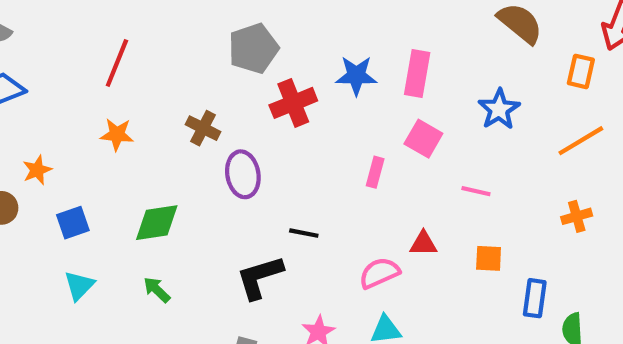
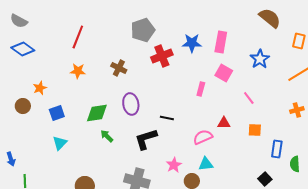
purple ellipse: (243, 174) -> (131, 104), moved
pink line: (476, 191) -> (249, 98), turned 40
green arrow: (157, 290) -> (107, 136), moved

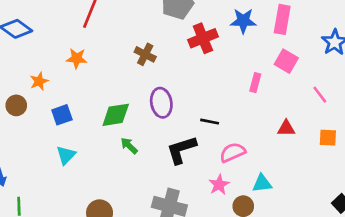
orange star: (78, 71) -> (77, 58), moved
pink semicircle: (203, 137) -> (233, 152), moved

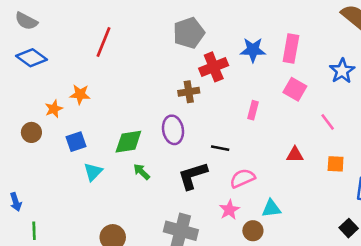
brown cross: (145, 54) -> (189, 92), moved, turned -36
orange star: (77, 58) -> (80, 94), moved
pink rectangle: (255, 83) -> (253, 110), moved
cyan triangle: (66, 155) -> (93, 172), moved

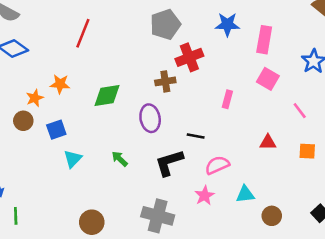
blue star: (253, 50) -> (227, 24), moved
brown circle: (31, 132) -> (23, 121), moved
green diamond: (128, 142) -> (107, 95), moved
brown circle: (253, 231) -> (272, 216), moved

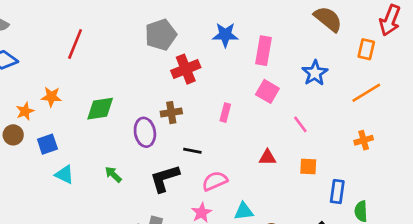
brown cross: (165, 81) -> (171, 113), moved
cyan triangle: (73, 159) -> (65, 174), turned -48

